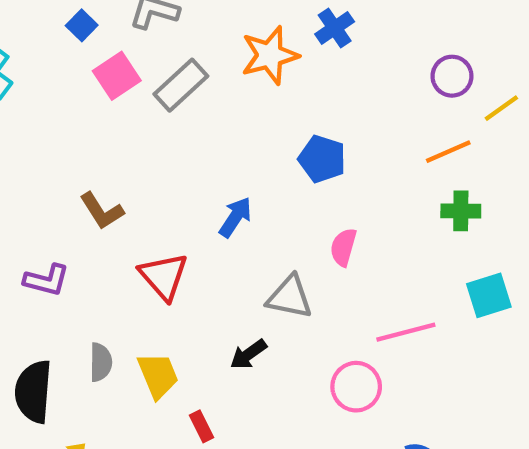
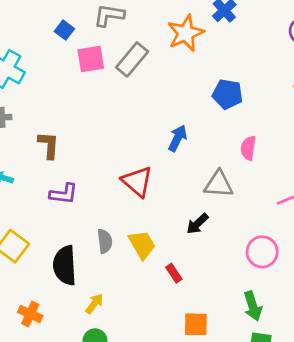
pink square: (117, 76) -> (91, 59), turned 32
brown L-shape: (102, 211) -> (49, 145), moved, turned -136
pink circle: (356, 387) -> (262, 252), moved

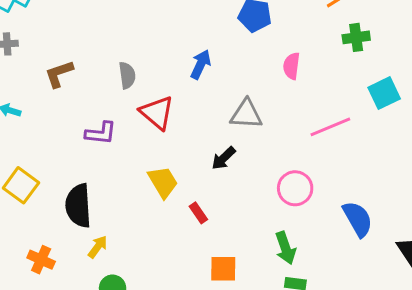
brown L-shape: (49, 145) -> (59, 74), turned -112
pink semicircle: (248, 148) -> (292, 66), moved
purple L-shape: (64, 194) -> (101, 133), moved
gray semicircle: (105, 241) -> (127, 75), moved
yellow arrow: (94, 304) -> (98, 247), moved

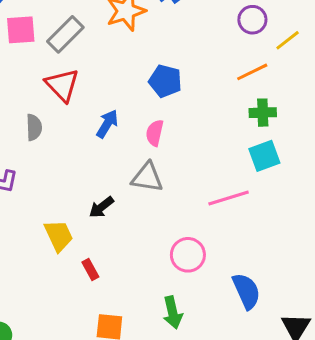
pink semicircle: (292, 66) -> (155, 133), moved
cyan square: (384, 93) -> (264, 156), moved
red triangle: (157, 113) -> (62, 85), moved
black arrow: (223, 158) -> (101, 207), moved

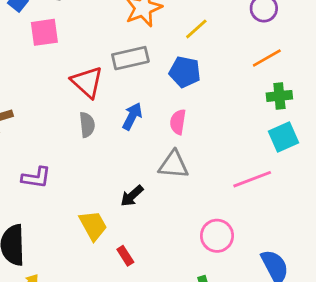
gray rectangle: (65, 34) -> (130, 58), moved, turned 36
yellow line: (288, 40) -> (196, 29), moved
gray semicircle: (34, 127) -> (87, 125), moved

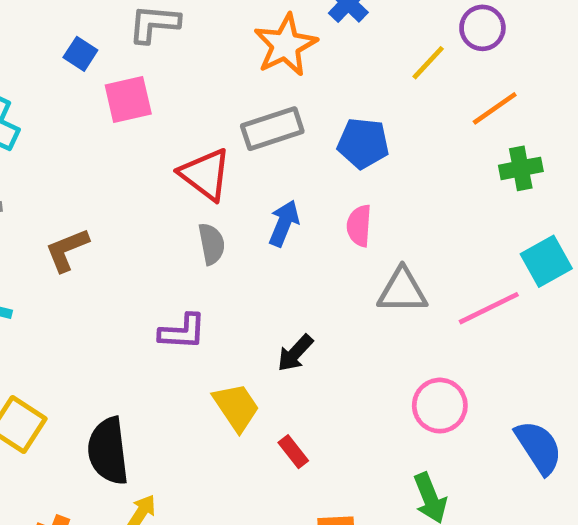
yellow line: (196, 29) -> (428, 63), moved
cyan square: (284, 137) -> (546, 261), moved
gray triangle: (174, 165) -> (402, 291), moved
purple L-shape: (36, 177) -> (182, 332), moved

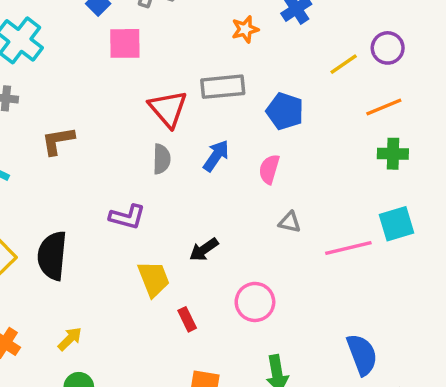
orange star: (285, 45) -> (245, 29), size x0.6
gray triangle: (402, 291) -> (290, 222), size x0.6
pink circle: (440, 406) -> (255, 302), moved
black semicircle: (108, 451) -> (52, 256), moved

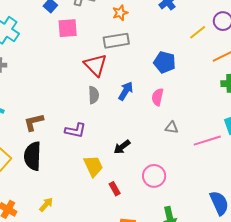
orange star: (245, 29) -> (120, 13), moved
gray rectangle: (223, 87) -> (116, 41), moved
brown L-shape: (58, 141) -> (34, 122), moved

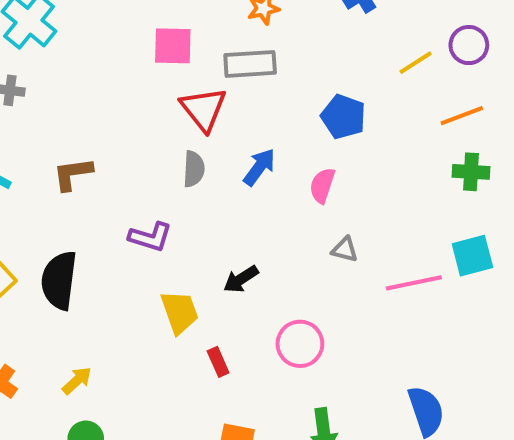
pink square: (68, 28) -> (173, 46), moved
brown L-shape: (34, 122) -> (73, 174), moved

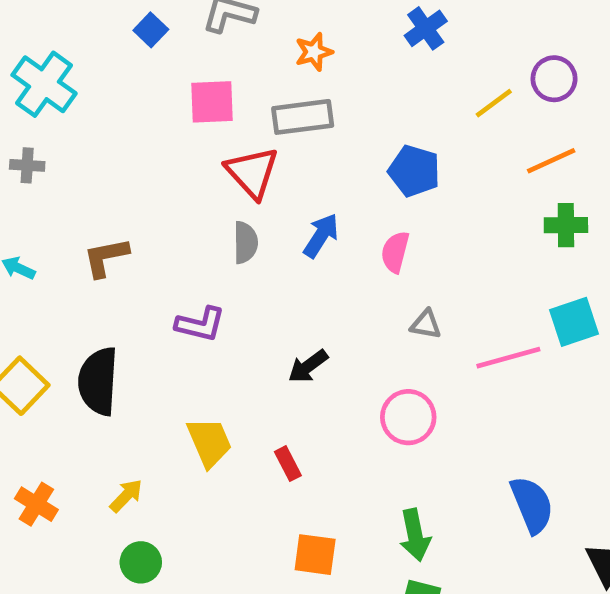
yellow trapezoid: (180, 312) -> (209, 442), moved
pink circle: (300, 344) -> (408, 417), moved

